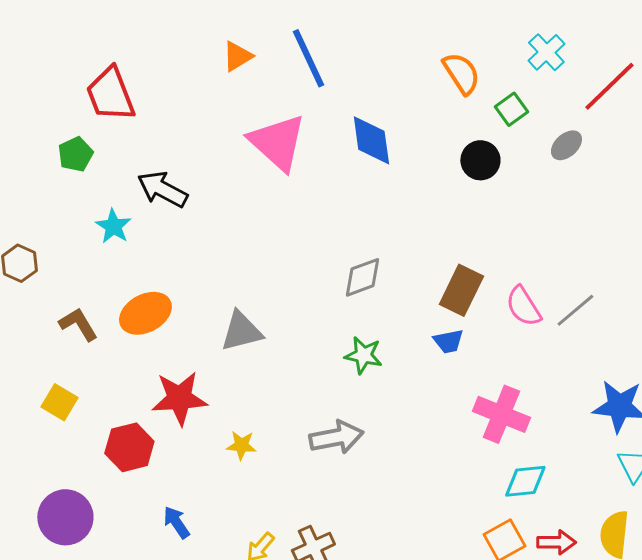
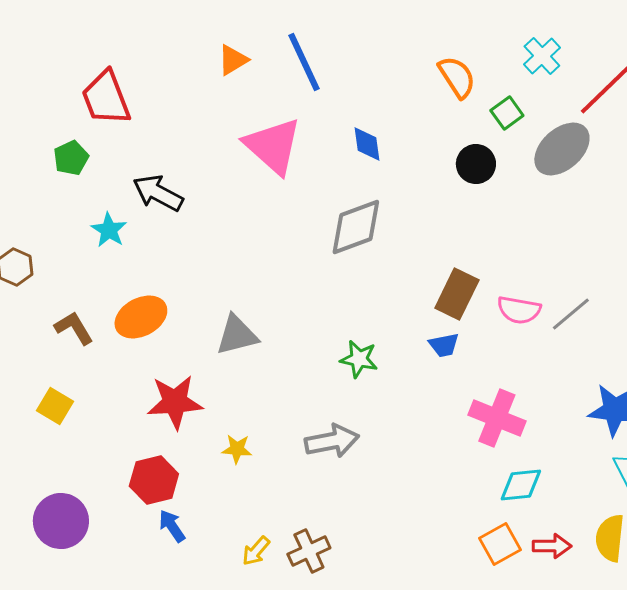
blue diamond: (371, 140) -> (367, 144), size x0.7
gray ellipse: (566, 145) -> (562, 149), size x1.8
gray diamond: (362, 277) -> (356, 227), moved, size x1.4
pink semicircle: (523, 306) -> (519, 310), turned -48
red hexagon: (129, 447) -> (154, 480), moved

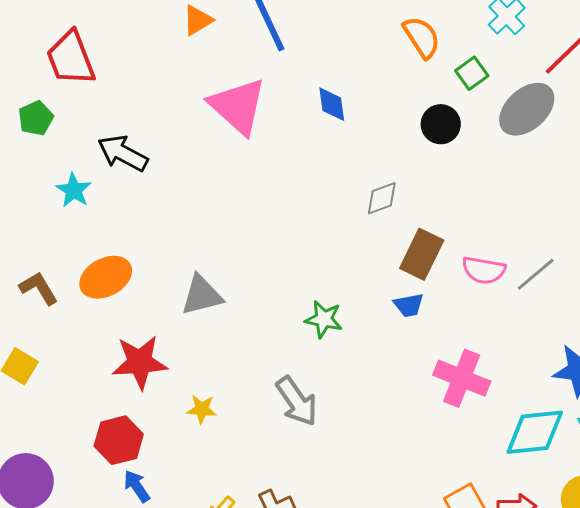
gray diamond: (356, 227) -> (382, 198), moved, size x0.6
gray arrow: (332, 441) -> (297, 401), turned 66
cyan diamond: (521, 485) -> (535, 432), moved, size x1.4

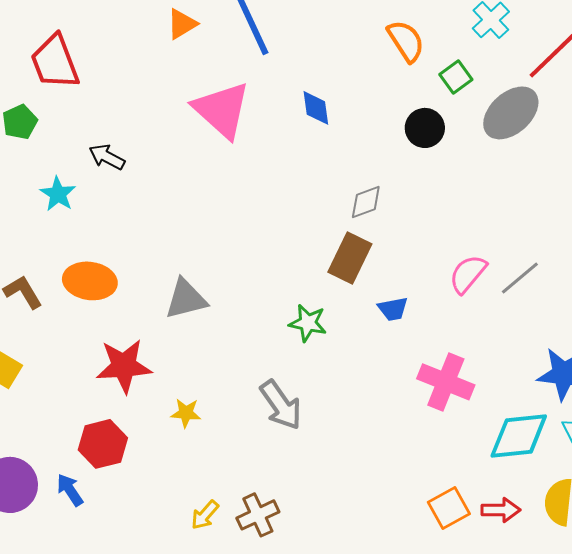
black arrow: (123, 153) -> (107, 157), size x0.7
brown rectangle: (422, 254) -> (350, 258), moved
pink semicircle: (484, 270) -> (468, 274), turned 120
orange ellipse: (106, 277) -> (90, 281), turned 36
blue arrow: (137, 486) -> (70, 490), moved

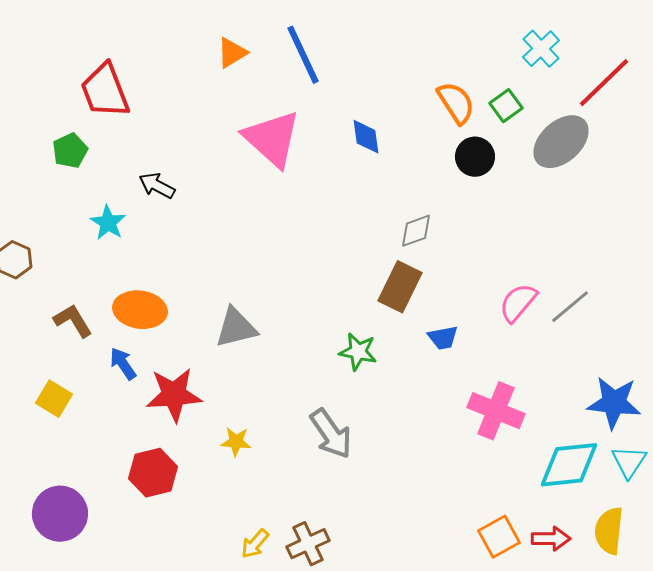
orange semicircle: (406, 41) -> (456, 103), moved
blue arrow: (70, 490) -> (123, 364), moved

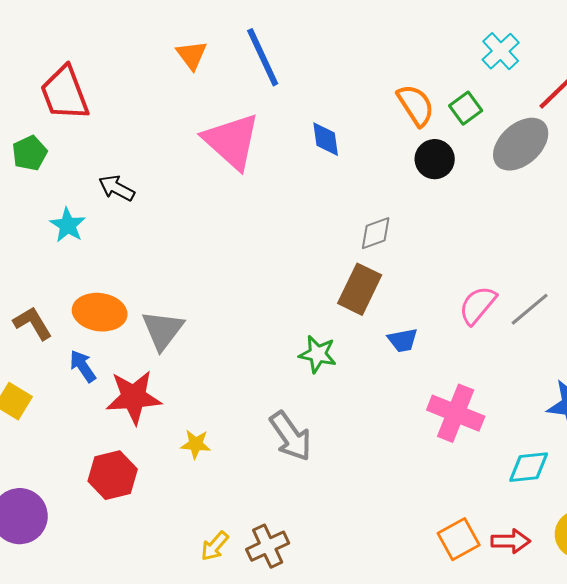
orange triangle: (232, 53) -> (192, 55), turned -36
gray triangle: (236, 328) -> (163, 330), moved, turned -39
cyan diamond: (569, 465) -> (529, 467), size x0.7

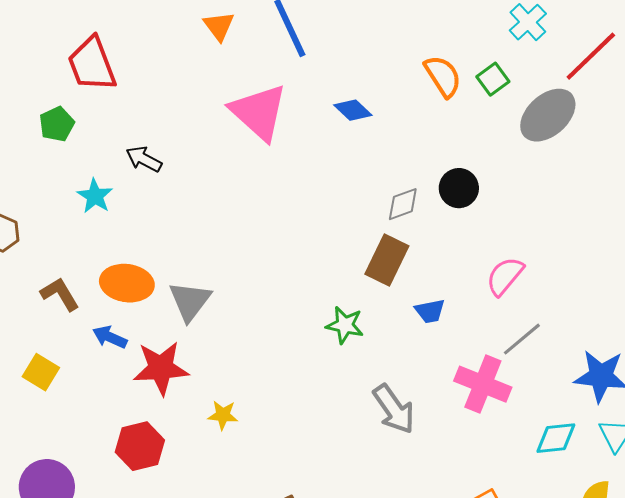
blue diamond: (326, 139) -> (353, 110), turned -39
black circle: (435, 159) -> (459, 188), moved
gray line: (530, 309) -> (522, 339), moved
blue arrow: (83, 366) -> (110, 337), turned -32
gray arrow: (291, 436) -> (394, 409), moved

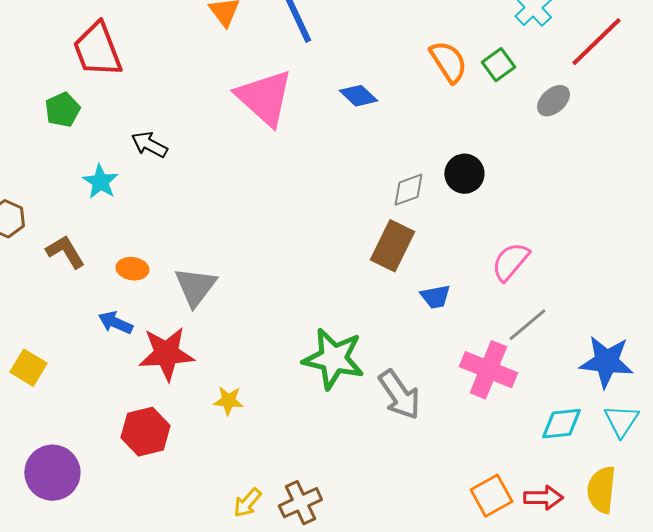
gray ellipse: (548, 115) -> (553, 101), size x0.6
orange ellipse: (127, 283) -> (132, 269), size x0.6
brown L-shape: (60, 294) -> (65, 252), moved
green star: (345, 325) -> (333, 359), moved, size x1.6
yellow square: (41, 372) -> (28, 368), moved

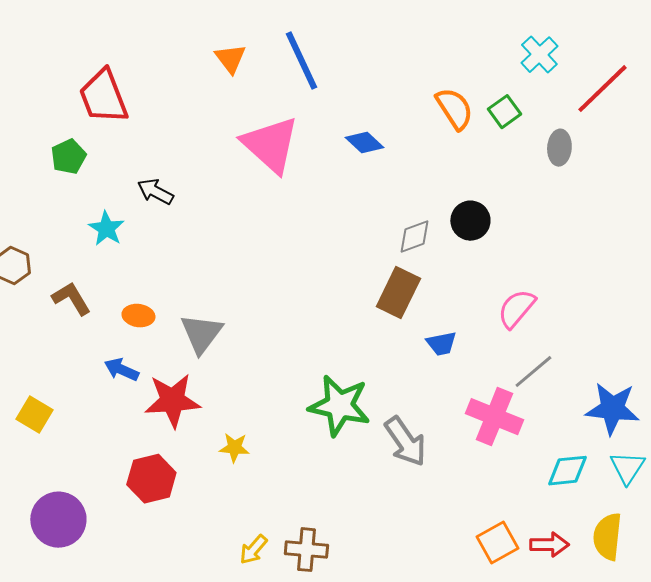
gray ellipse: (553, 101) -> (559, 148), turned -44
brown cross: (300, 503) -> (306, 550), turned 30

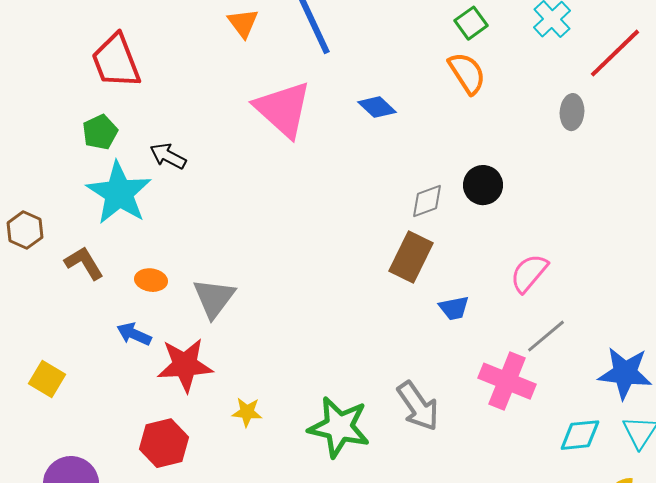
green square: (504, 112) -> (471, 23), moved
green pentagon: (68, 157) -> (100, 132), moved
cyan star: (106, 229) -> (119, 193), size x1.8
green star: (339, 406) -> (339, 427), moved

